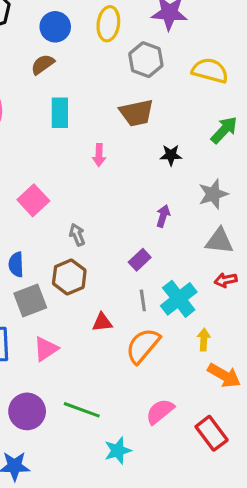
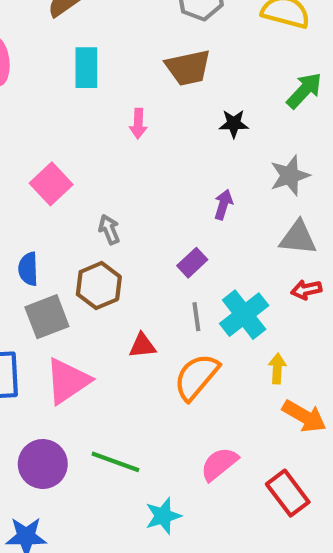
pink triangle: (46, 349) -> (68, 381), size x1.4

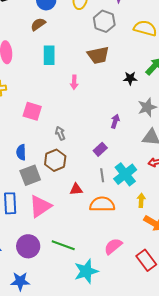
black star: (234, 124) -> (130, 78), moved
pink square: (51, 184) -> (32, 111), turned -30
orange semicircle: (196, 377) -> (102, 204), turned 50
cyan star: (163, 516) -> (86, 271), size x1.4

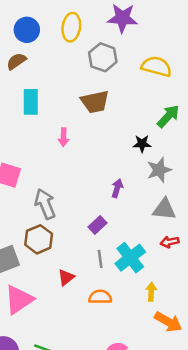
black star: (130, 78) -> (142, 144), moved
gray arrow: (60, 133) -> (45, 204), size x1.6
red triangle: (76, 189) -> (66, 277), turned -32
orange semicircle: (102, 204) -> (100, 297), size x0.7

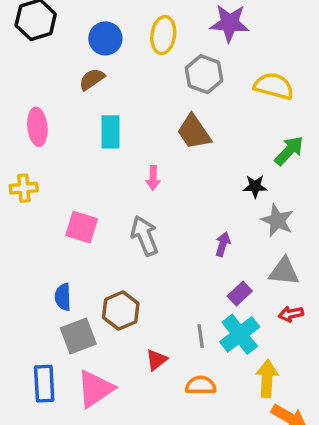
brown trapezoid: (95, 102) -> (194, 132), turned 68
gray star: (159, 170) -> (277, 220), turned -30
gray arrow: (45, 204) -> (145, 236), moved
purple rectangle: (98, 225) -> (240, 294), moved
yellow arrow: (151, 292) -> (267, 379), size x1.5

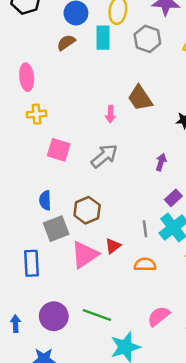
cyan rectangle: (111, 132) -> (103, 38), moved
brown trapezoid: (194, 132) -> (140, 98), moved
yellow cross: (24, 188) -> (37, 114), moved
gray arrow: (145, 236) -> (104, 156), turned 72
pink triangle: (95, 389) -> (85, 255), moved

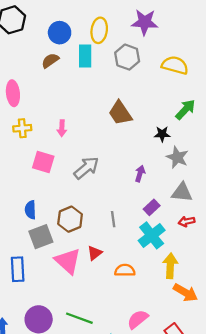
pink arrow: (110, 114) -> (62, 128), moved
gray line: (145, 229) -> (113, 219), moved
pink triangle: (85, 255) -> (68, 261), turned -44

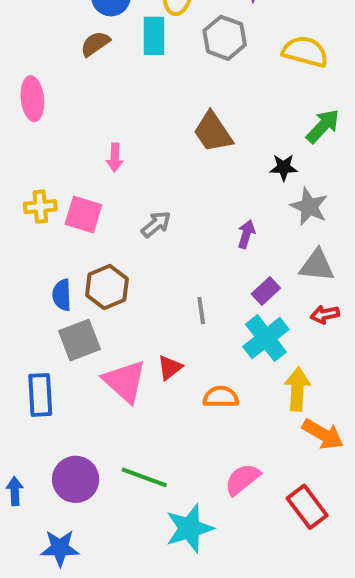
yellow cross: (22, 128) -> (40, 207), moved
gray arrow: (86, 168) -> (156, 224), size x0.7
brown hexagon: (70, 219) -> (107, 287), moved

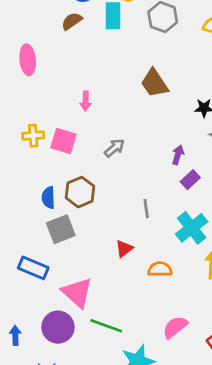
purple rectangle: (266, 291) -> (190, 180), moved
pink triangle: (125, 381) -> (77, 293), moved
blue rectangle: (40, 395) -> (33, 268), turned -64

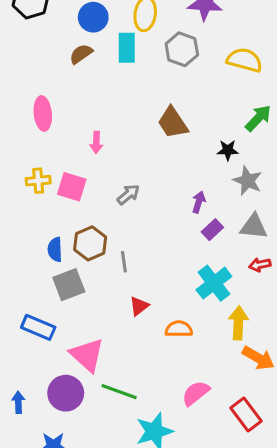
pink ellipse: (28, 60) -> (43, 113), moved
gray line: (146, 209) -> (124, 262), moved

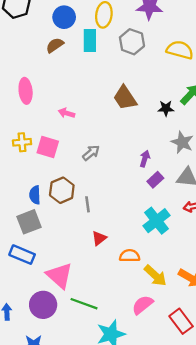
pink arrow: (96, 143) -> (66, 113), turned 105
black star: (228, 150) -> (166, 108), moved
gray square: (69, 285) -> (29, 222), moved
yellow arrow: (238, 323) -> (155, 276), moved, turned 130

